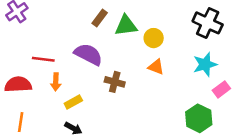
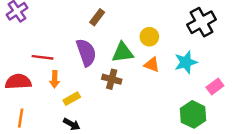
black cross: (208, 23) -> (202, 22), turned 36
green triangle: (126, 25) -> (123, 52), moved
purple semicircle: (88, 54) -> (86, 52), turned 44
cyan star: (205, 64) -> (186, 62), moved

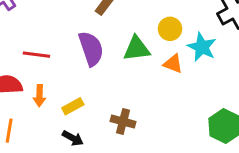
cyan star: (186, 62) -> (202, 47), moved, turned -30
orange arrow: (55, 79) -> (39, 96), moved
brown cross: (112, 79) -> (123, 121), moved

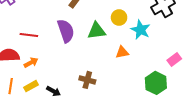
orange triangle: (173, 64) -> (122, 52), moved, turned -32
orange arrow: (39, 96) -> (31, 63), turned -120
yellow rectangle: (73, 106) -> (31, 86), moved

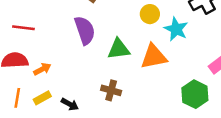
green triangle: (97, 31) -> (119, 49), moved
red line: (29, 35) -> (23, 28), moved
orange triangle: (122, 52) -> (154, 57), size x1.6

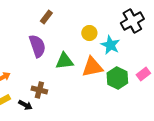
brown cross: (111, 90) -> (39, 90), moved
green hexagon: (195, 94) -> (117, 78), moved

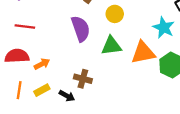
yellow circle: (89, 33) -> (115, 14), moved

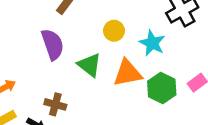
yellow circle: (115, 14) -> (114, 31), moved
green triangle: (111, 46) -> (89, 65), turned 45

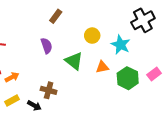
purple semicircle: (53, 44) -> (47, 46), size x0.7
orange triangle: (128, 73) -> (102, 67), size x0.6

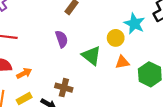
yellow circle: (92, 36) -> (116, 38), moved
cyan star: (121, 45) -> (134, 24), moved

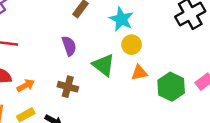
cyan star: (134, 24) -> (121, 19), moved
brown cross: (64, 88) -> (68, 87), moved

